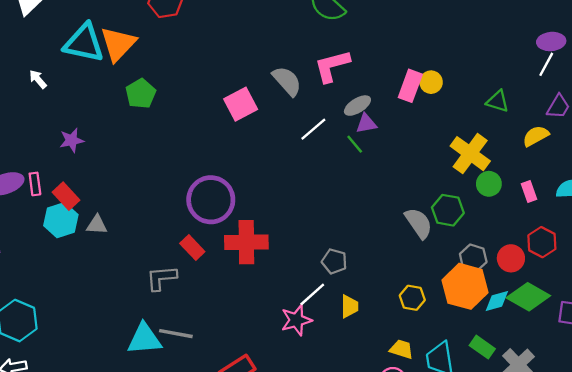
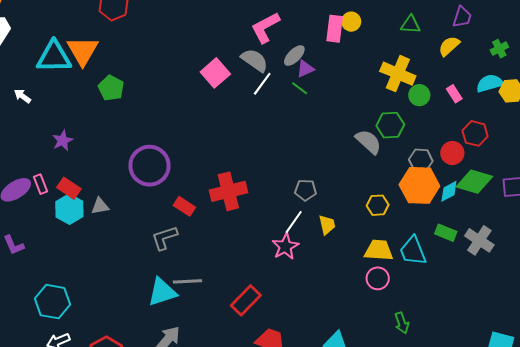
gray semicircle: (287, 81) -> (255, 60), moved
pink square: (241, 104) -> (215, 73), moved
purple circle: (211, 200) -> (150, 166), moved
yellow trapezoid: (401, 349) -> (379, 250), size x1.4

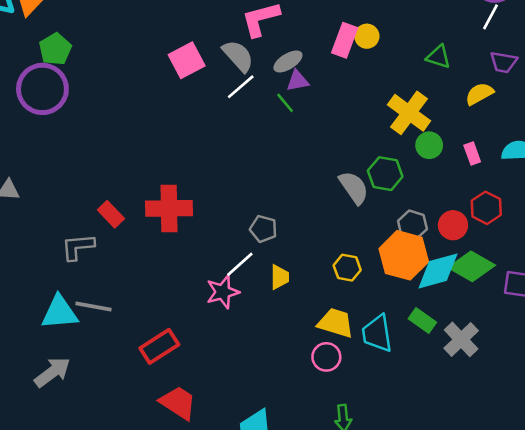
purple trapezoid: (462, 17) -> (503, 62), turned 70
purple circle: (150, 166) -> (42, 89), moved
cyan diamond: (449, 191) -> (438, 271), size x1.6

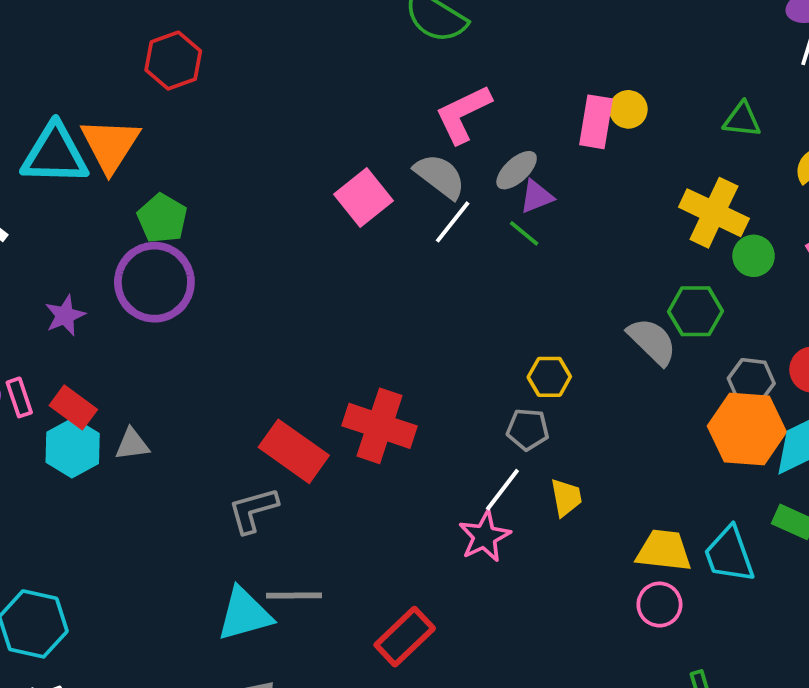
red cross: (169, 208) -> (380, 426), turned 30
red rectangle: (111, 214) -> (294, 451), size x1.6
yellow hexagon: (347, 268) -> (549, 377), moved

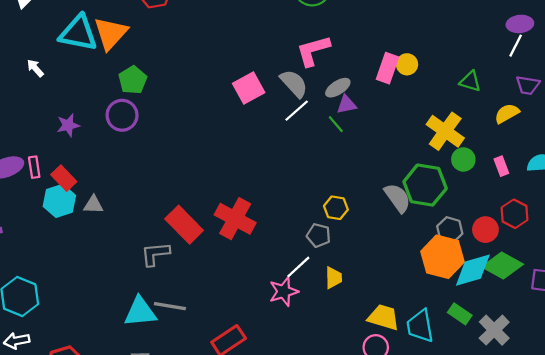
purple circle: (154, 282) -> (122, 115), size x0.7
green hexagon: (695, 311) -> (425, 185), size x1.4

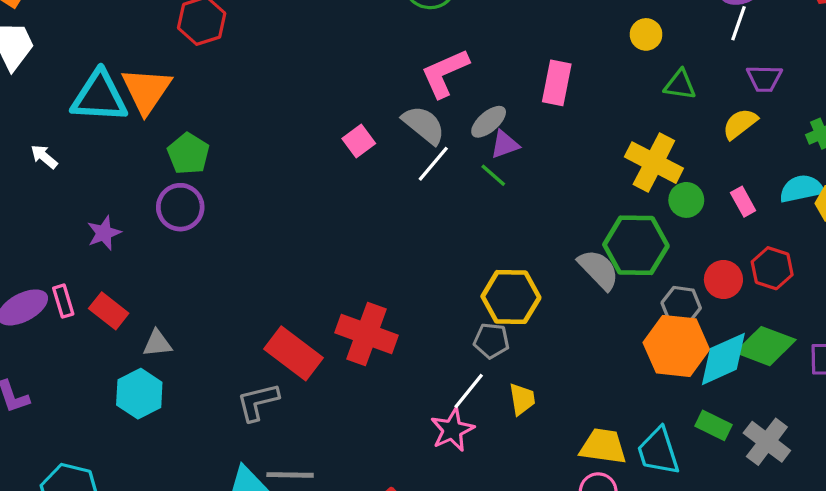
yellow circle: (407, 64) -> (646, 34), moved
pink square: (249, 88) -> (359, 141), size x0.7
cyan hexagon: (59, 201) -> (139, 394), moved
yellow hexagon: (336, 208) -> (511, 297), size x1.6
red circle: (485, 230) -> (723, 279), moved

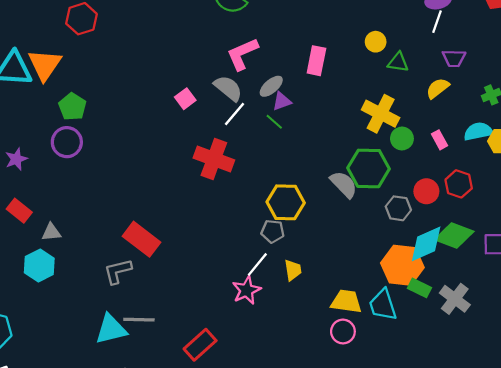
yellow circle: (646, 34) -> (376, 42), moved
red cross: (367, 334) -> (214, 159), moved
orange hexagon: (676, 346) -> (402, 265), moved

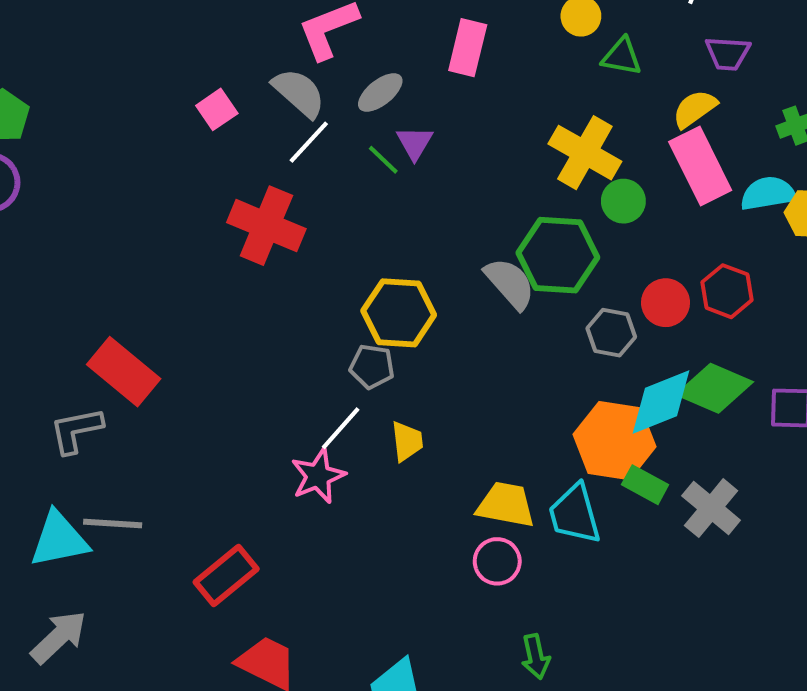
purple triangle: (282, 101) -> (415, 143), moved, turned -42
pink rectangle: (440, 140) -> (700, 166), moved, size x2.0

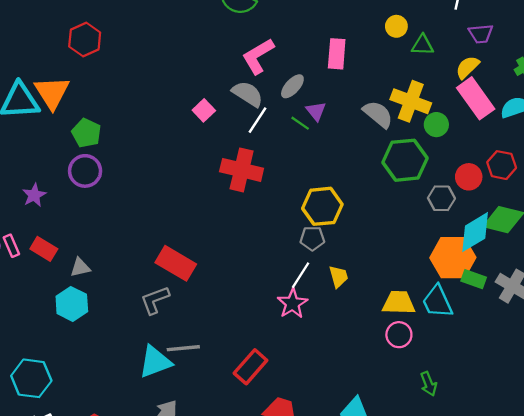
gray semicircle: (510, 283) -> (378, 114), moved

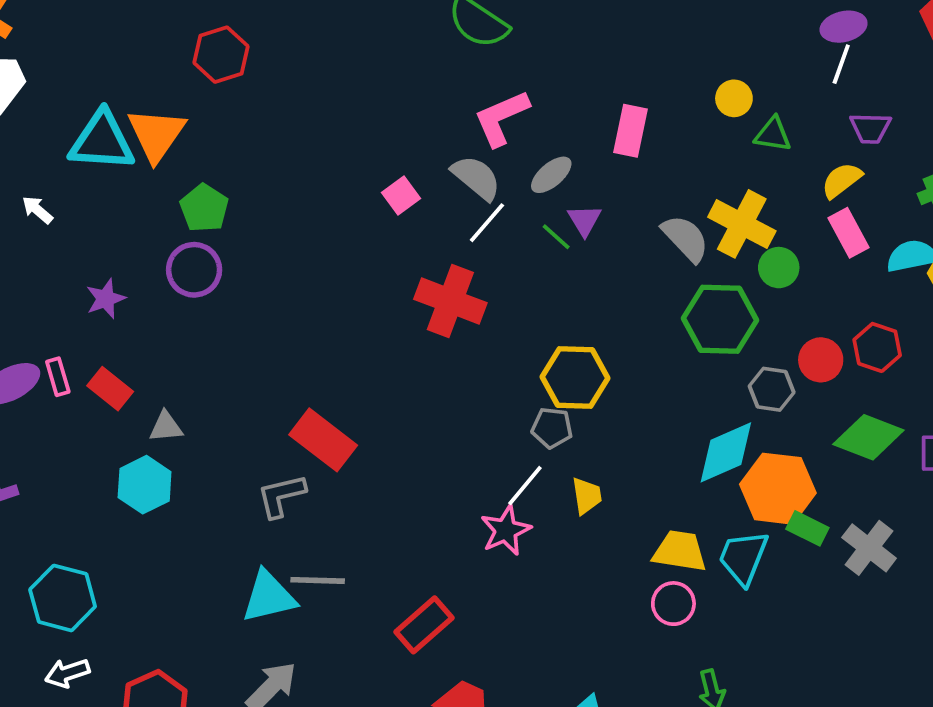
pink rectangle: (476, 98) -> (848, 233), size x0.7
cyan diamond: (475, 232) -> (726, 452), moved
cyan trapezoid: (437, 302) -> (743, 558), turned 39

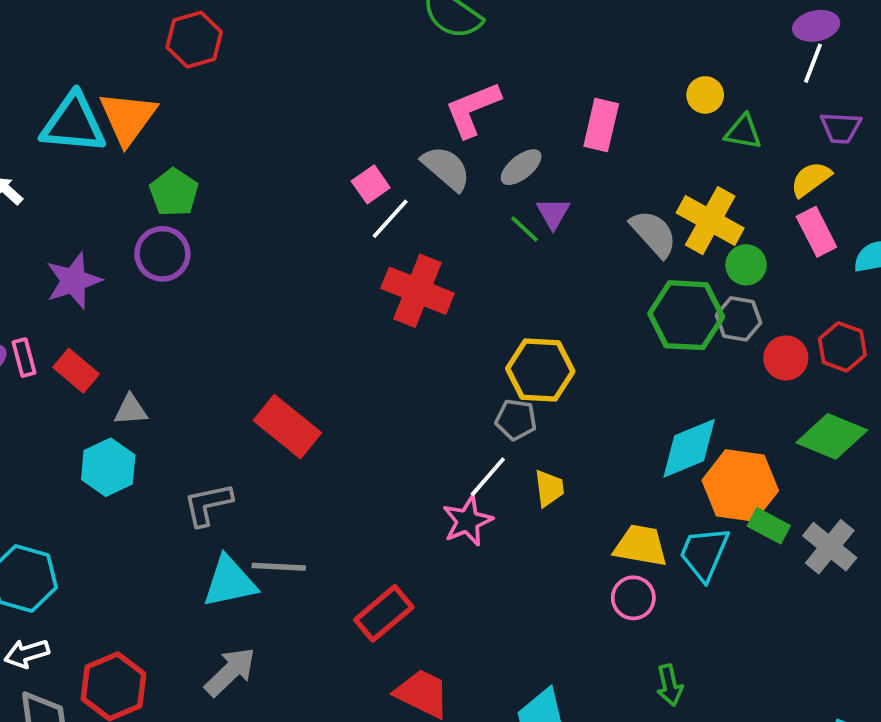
white line: (487, 223) -> (390, 219), moved
purple star: (106, 299) -> (73, 281), size x1.4
gray hexagon: (772, 389) -> (739, 319), moved
gray L-shape: (281, 496) -> (208, 504), moved

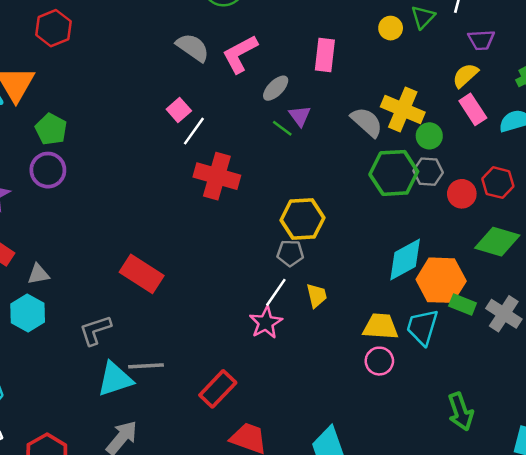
green triangle: (743, 132) -> (423, 17), moved, turned -50
gray semicircle: (446, 168) -> (193, 47), moved
green arrow: (670, 685) -> (461, 412), moved, size x1.4

